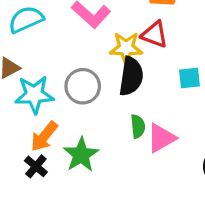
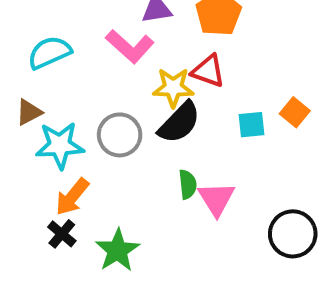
black semicircle: (131, 76) -> (179, 123), turned 36
pink triangle: (161, 138) -> (216, 199), turned -32
green star: (81, 155) -> (117, 250), moved

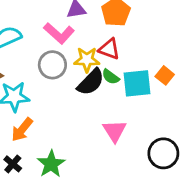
cyan square: (251, 125) -> (137, 83), size x1.6
gray circle: (120, 135) -> (52, 65), moved
green semicircle: (188, 184) -> (111, 77), moved, turned 132
black cross: (62, 234) -> (13, 164), moved

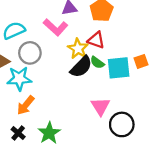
yellow star: (87, 60) -> (78, 49), turned 30
gray circle: (52, 65) -> (30, 53), moved
orange square: (165, 75) -> (141, 61), turned 32
black circle: (163, 153) -> (122, 124), moved

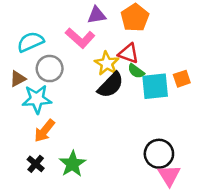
green semicircle: (97, 63) -> (136, 71), moved
pink triangle: (100, 106) -> (169, 175), moved

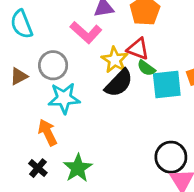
cyan semicircle: (31, 42) -> (22, 24), moved, turned -88
cyan star: (37, 99) -> (64, 98), moved
orange arrow: (44, 131) -> (48, 132), turned 115

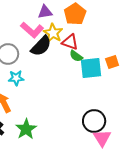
yellow star: (115, 60) -> (53, 33), moved
black semicircle: (119, 83) -> (41, 46), moved
cyan star: (64, 98) -> (16, 78), size x0.7

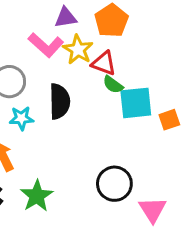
black semicircle: (41, 46) -> (60, 101), moved, turned -45
orange square: (112, 62) -> (169, 120), moved
black circle: (94, 121) -> (114, 184), moved

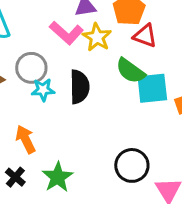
red triangle: (104, 63) -> (145, 36), moved
green semicircle: (113, 85) -> (130, 71), size x1.5
cyan star: (21, 118) -> (43, 90), moved

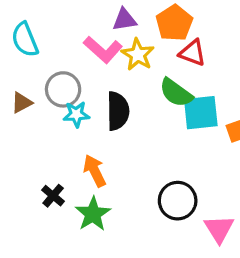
orange arrow: (26, 139) -> (95, 171), moved
black cross: (15, 177) -> (53, 196), moved

